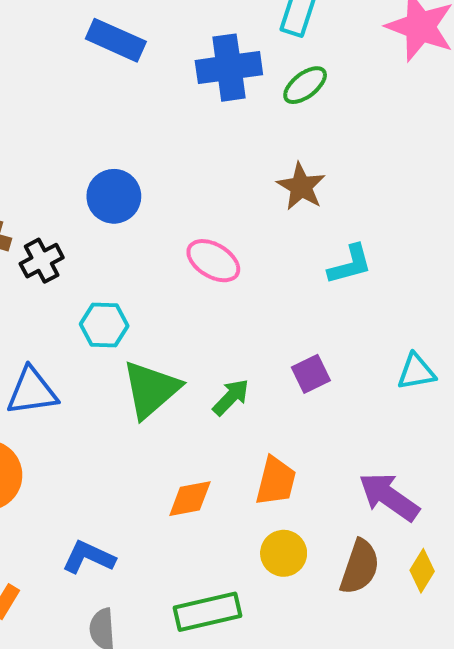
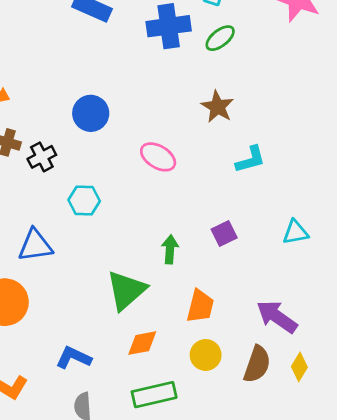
green triangle: (151, 389) -> (126, 290), moved
green arrow: (231, 397) -> (170, 249), turned -40
orange diamond: (190, 499) -> (142, 343), moved

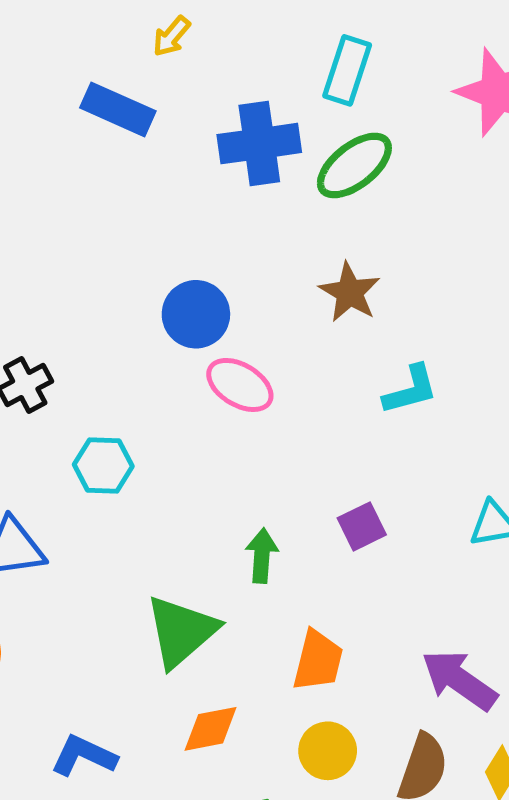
green ellipse: (220, 38) -> (354, 165), size x1.4
blue circle: (91, 113) -> (196, 314), moved

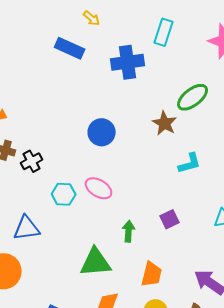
yellow arrow: (172, 36) -> (92, 18), turned -90
green ellipse: (354, 165) -> (193, 97), moved
pink ellipse: (240, 385) -> (99, 188), moved
green triangle: (181, 631) -> (96, 262), turned 36

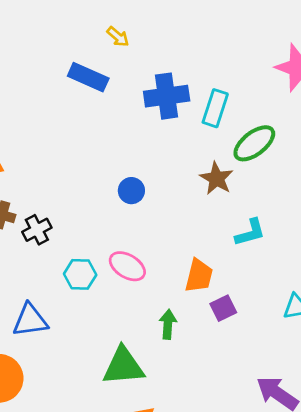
cyan rectangle: (164, 32) -> (215, 108), moved
blue circle: (102, 132) -> (131, 191), size x0.7
orange trapezoid: (152, 274) -> (199, 276), moved

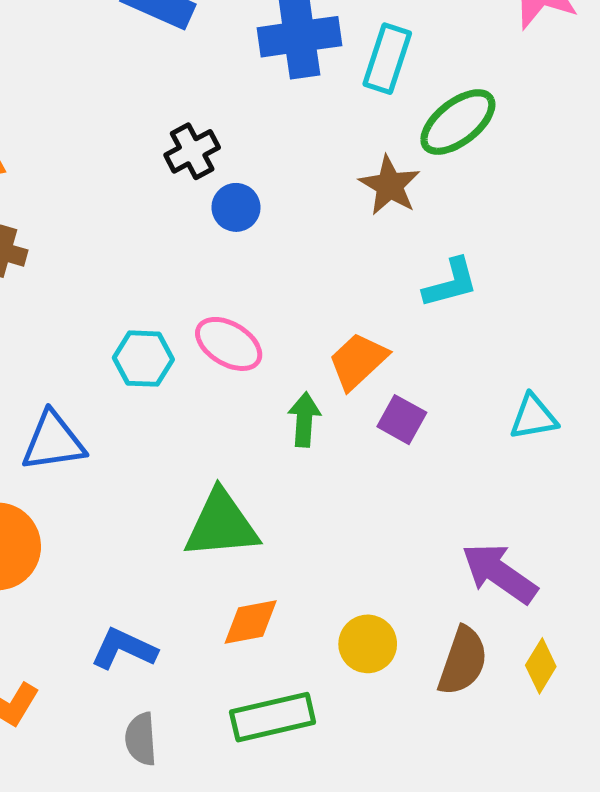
black cross: (37, 230) -> (192, 151), moved
orange trapezoid: (199, 276) -> (358, 361), turned -147
purple square: (223, 308) -> (402, 420), turned -35
green arrow: (168, 324) -> (304, 420), moved

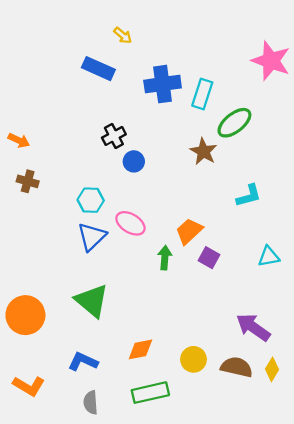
cyan L-shape: (451, 283) -> (249, 196), moved
cyan hexagon: (143, 359) -> (91, 200), moved
blue triangle: (53, 442) -> (92, 237), moved, turned -36
green triangle: (221, 524) -> (92, 301), moved, turned 45
brown semicircle: (463, 661) -> (237, 367), turned -96

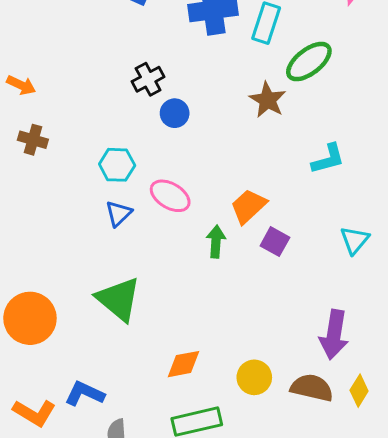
blue triangle: (92, 237) -> (119, 214), size x0.7
cyan triangle: (269, 257) -> (355, 240), turned -40
purple arrow: (253, 327) -> (334, 335), turned -116
blue L-shape: (83, 362) -> (85, 394), moved

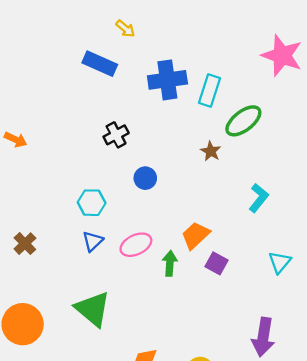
brown star: (268, 100) -> (211, 151), size x0.7
blue circle: (175, 113) -> (145, 178), moved
brown cross: (33, 140) -> (25, 244), moved, turned 30
cyan L-shape: (328, 159) -> (259, 198), turned -36
pink ellipse: (170, 196) -> (136, 245), moved, turned -56

